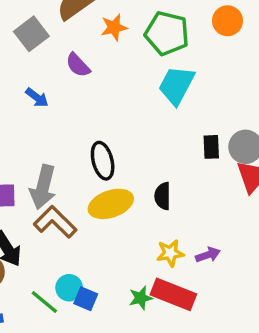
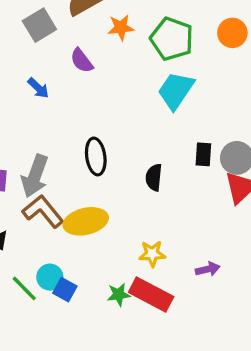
black semicircle: (163, 196) -> (154, 177), moved
yellow ellipse: (111, 204) -> (86, 221), moved
purple arrow: (208, 255) -> (208, 269), moved

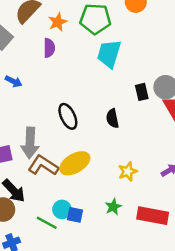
purple semicircle: (82, 61) -> (49, 48), moved, turned -126
red rectangle: (151, 294) -> (153, 216), moved

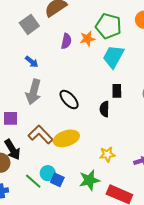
orange star: (58, 22) -> (87, 39), moved
black rectangle: (142, 92) -> (117, 91), moved
black ellipse: (68, 116) -> (69, 99), turned -30
gray arrow: (30, 143) -> (34, 92), moved
green star: (113, 207) -> (89, 180), size x1.5

